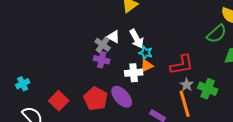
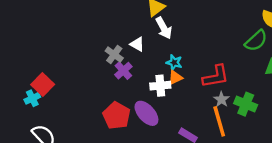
white arrow: (137, 39) -> (164, 28), moved
gray cross: (103, 45) -> (114, 54), moved
purple cross: (102, 60) -> (123, 71), turned 35
red square: (59, 101) -> (43, 84), moved

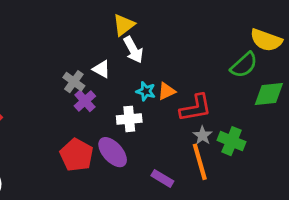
orange triangle: (175, 78) -> (167, 91), moved

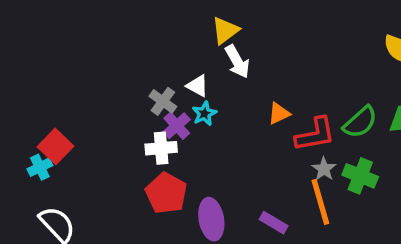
green semicircle: (244, 65) -> (360, 122), moved
cyan star: (146, 91) -> (204, 114), moved, turned 30
white cross: (129, 119) -> (161, 148), moved
purple ellipse: (113, 152) -> (211, 219), moved, turned 32

